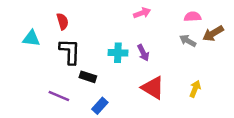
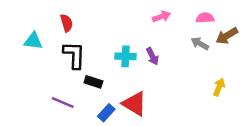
pink arrow: (142, 13) -> (161, 17), moved
red triangle: (153, 88) -> (134, 104), moved
yellow arrow: (195, 89) -> (219, 87), moved

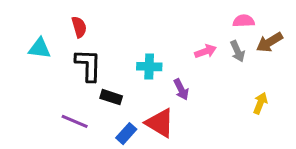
pink arrow: (161, 17) -> (206, 51), moved
gray arrow: (200, 44) -> (237, 51), turned -144
purple arrow: (152, 56) -> (181, 89), moved

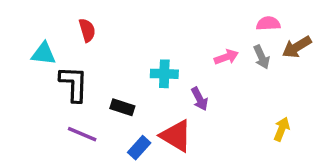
black L-shape: (88, 65) -> (74, 84), moved
yellow arrow: (260, 103) -> (282, 129), moved

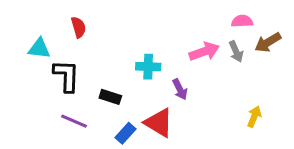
pink arrow: (226, 57) -> (204, 51), size x1.4

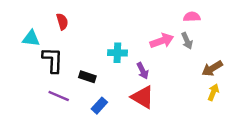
brown arrow: (268, 42) -> (212, 68), moved
yellow arrow: (254, 117) -> (213, 92), moved
red triangle: (159, 123) -> (143, 97), moved

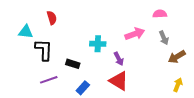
gray arrow: (187, 41) -> (164, 38), moved
yellow arrow: (213, 92) -> (178, 85), moved
purple line: (59, 96) -> (49, 80), turned -42

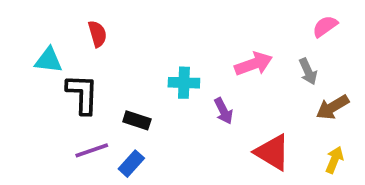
pink semicircle: (160, 14) -> (325, 26), moved, turned -32
red triangle: (119, 81) -> (272, 152), moved
blue rectangle: (83, 88) -> (131, 164), moved

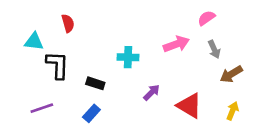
pink semicircle: (325, 26) -> (206, 18), moved
purple arrow: (223, 111) -> (152, 92), moved, turned -108
purple line: (92, 150) -> (42, 108), moved

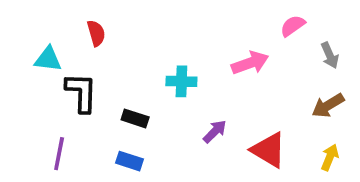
gray arrow: (214, 49) -> (330, 55), moved
purple line: (42, 108) -> (59, 154), turned -60
blue rectangle: (91, 113) -> (130, 161), turned 66

